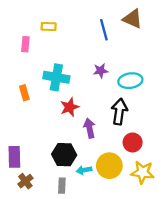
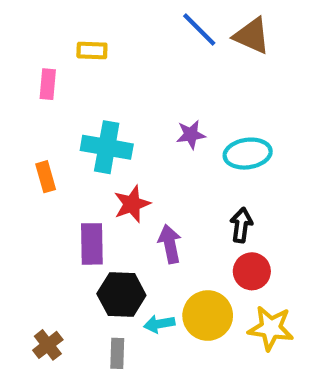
blue line: (104, 30) -> (199, 29), moved, turned -30
black arrow: (119, 112) -> (241, 225), moved, size x0.7
purple rectangle: (14, 157) -> (92, 244), moved

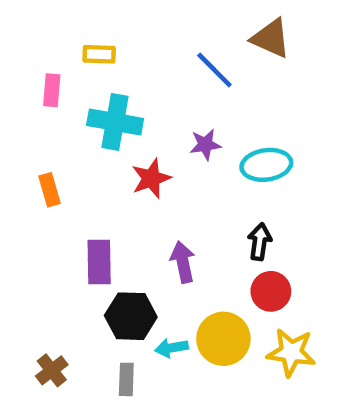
blue line: (199, 29) -> (214, 70), moved
cyan cross: (107, 147) -> (115, 122), moved
red star: (132, 204) -> (151, 178), moved

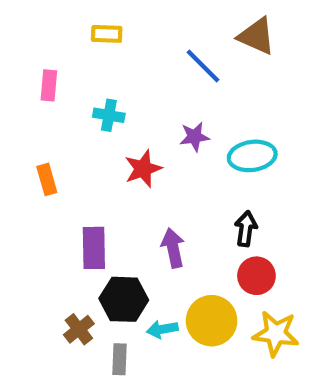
yellow rectangle: (99, 54) -> (107, 34), moved
cyan cross: (115, 122) -> (109, 115), size x0.6
brown cross: (52, 370) -> (79, 329), moved

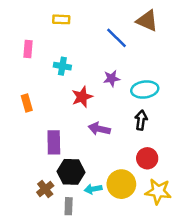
black arrow: (246, 229) -> (141, 120), moved
purple arrow: (173, 248) -> (99, 129), moved, turned -65

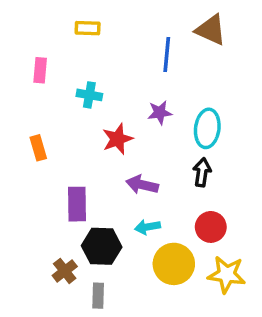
blue line: (116, 38) -> (167, 54), turned 50
cyan ellipse: (145, 89) -> (207, 128), turned -75
cyan arrow: (93, 189) -> (147, 227), moved

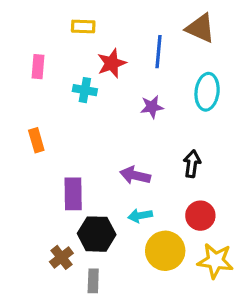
cyan ellipse: (207, 128) -> (207, 92), moved
red star: (117, 139) -> (112, 63), moved

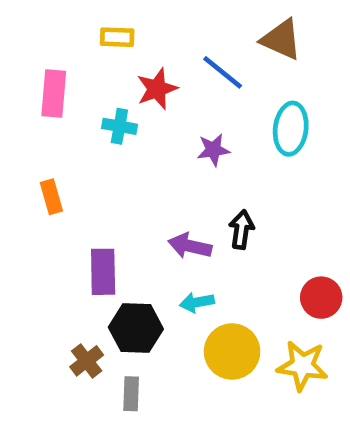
blue line: (159, 52) -> (223, 72), turned -56
pink rectangle: (38, 67) -> (54, 93), size x1.4
black arrow: (192, 164) -> (241, 230), moved
red circle: (200, 216) -> (321, 298), moved

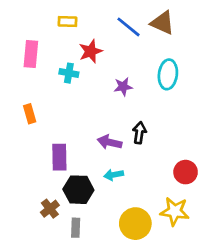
blue line: (223, 72) -> (129, 27), moved
yellow circle: (232, 352) -> (135, 224), moved

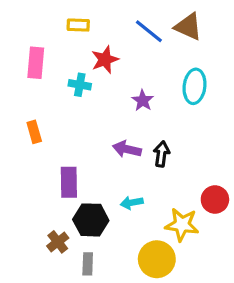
purple star: (123, 87) -> (143, 100), turned -30
purple arrow: (110, 142) -> (127, 149), moved
yellow star: (175, 211) -> (182, 225), moved

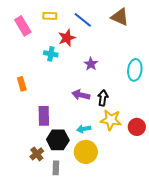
blue line: (149, 31) -> (83, 20), moved
pink rectangle: (36, 63) -> (23, 26), moved, turned -36
cyan ellipse: (195, 86) -> (135, 70), moved
yellow star: (182, 225) -> (111, 120), moved
yellow circle: (157, 259) -> (86, 152), moved

